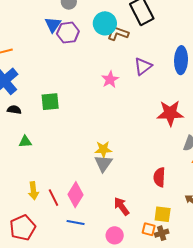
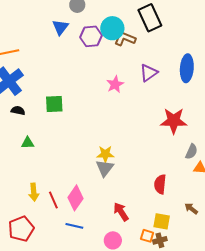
purple hexagon: (68, 33) -> (91, 36), moved

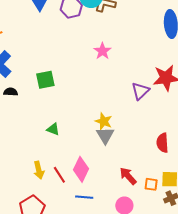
purple triangle: (149, 73) -> (140, 91), moved
green triangle: (28, 143) -> (53, 129), moved, turned 32
yellow star: (105, 154) -> (104, 121), turned 30
orange square: (147, 236) -> (151, 184), moved

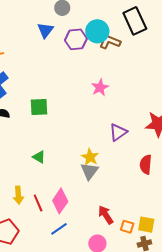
purple triangle: (140, 91) -> (118, 132), moved
red semicircle: (162, 143) -> (146, 164), moved
blue line: (84, 197) -> (59, 229), turned -48

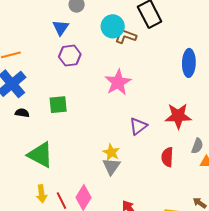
purple hexagon: (76, 39) -> (70, 56), moved
pink star: (100, 87) -> (118, 82), size x1.5
green triangle: (39, 157) -> (40, 155), moved, size x2.0

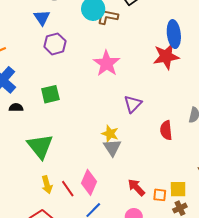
red star: (178, 116) -> (166, 56), moved
green triangle: (40, 155) -> (40, 146), turned 32

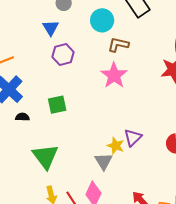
brown L-shape: (108, 17) -> (118, 45), moved
purple triangle: (133, 104) -> (133, 137), moved
gray triangle: (112, 148) -> (104, 161), moved

